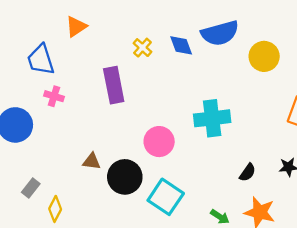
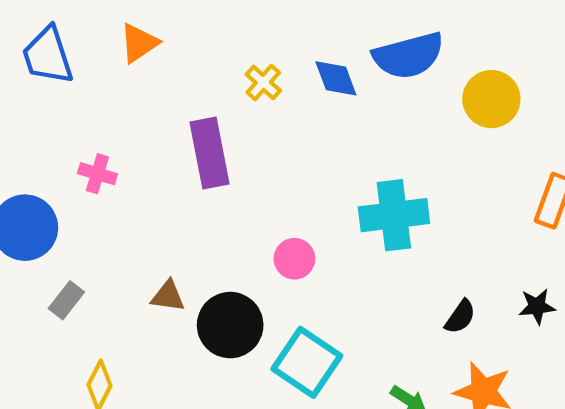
blue trapezoid: (41, 60) -> (48, 56), moved
pink circle: (159, 142) -> (294, 259), size x0.7
gray rectangle: (31, 188) -> (66, 300), moved

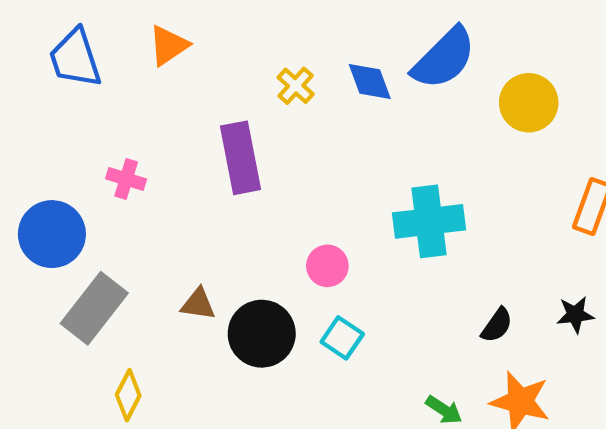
blue semicircle: (408, 56) -> (444, 58), turned -30
gray rectangle: (66, 300) -> (94, 308), size x1.8
cyan square: (307, 362) -> (342, 338), moved, size x0.6

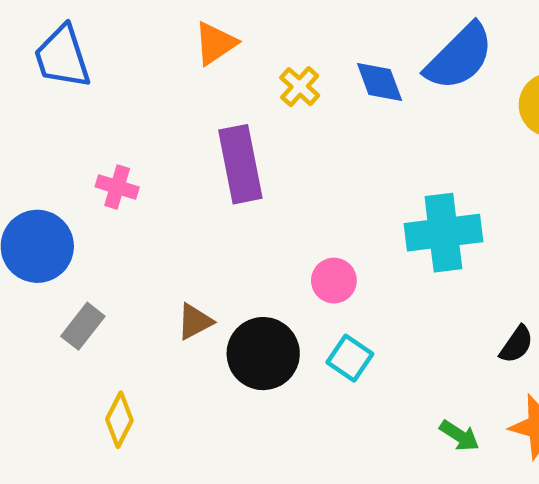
orange triangle: (168, 45) -> (215, 43), moved
brown triangle: (198, 304) -> (195, 322), turned -36
gray rectangle: (94, 308) -> (83, 326), size x0.6

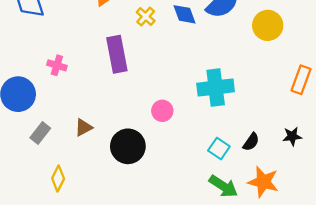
brown triangle: (195, 322) -> (84, 127), moved
cyan square: (350, 358) -> (219, 149), moved
green arrow: (459, 436) -> (223, 186), size x1.5

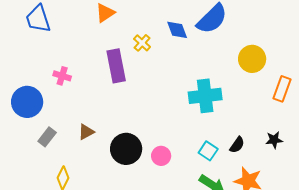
yellow cross: (146, 17) -> (142, 43), moved
yellow circle: (268, 25) -> (252, 59), moved
pink circle: (162, 111) -> (161, 156), moved

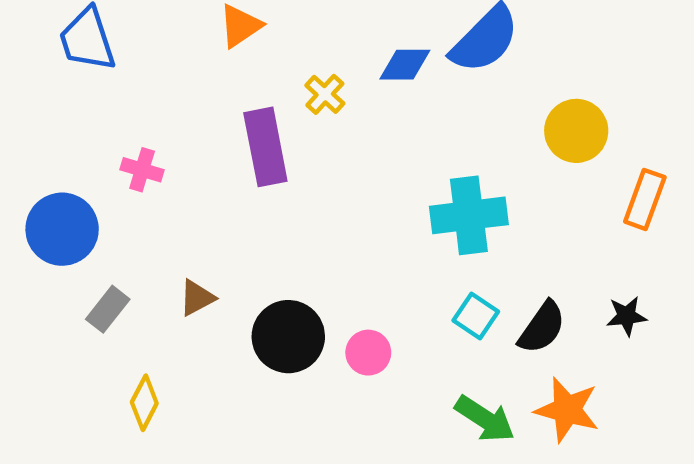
blue diamond: (177, 30) -> (405, 65), turned -70
black semicircle: (237, 145) -> (542, 327), size x1.4
cyan square: (208, 151) -> (476, 316), moved

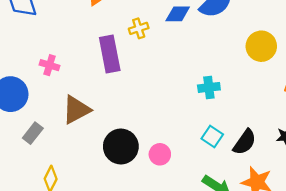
yellow cross: (325, 94) -> (139, 28), turned 30
cyan cross: (469, 215) -> (209, 87), size x0.6
brown triangle: (197, 298) -> (76, 110), moved, size x1.6

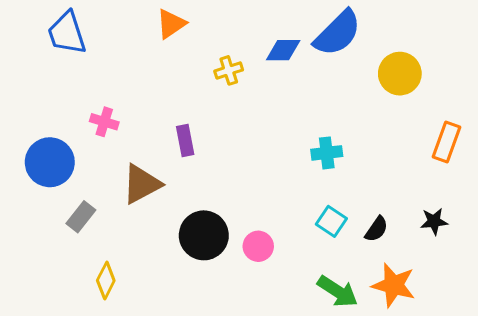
yellow circle: (261, 46) -> (400, 74), moved
purple rectangle: (110, 54) -> (185, 140), moved, size x0.6
black semicircle: (245, 142) -> (376, 229), size x0.7

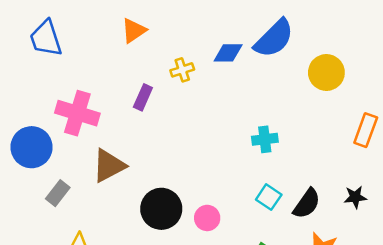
pink cross: (104, 122) -> (77, 113), size x1.8
purple rectangle: (185, 140) -> (143, 97), moved, turned 35
black semicircle: (376, 229) -> (307, 204), size x1.4

